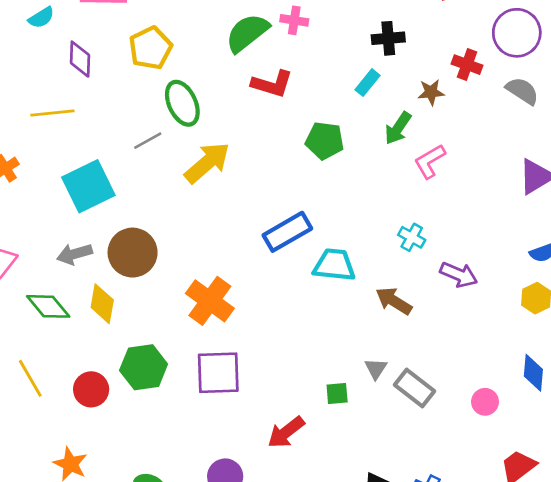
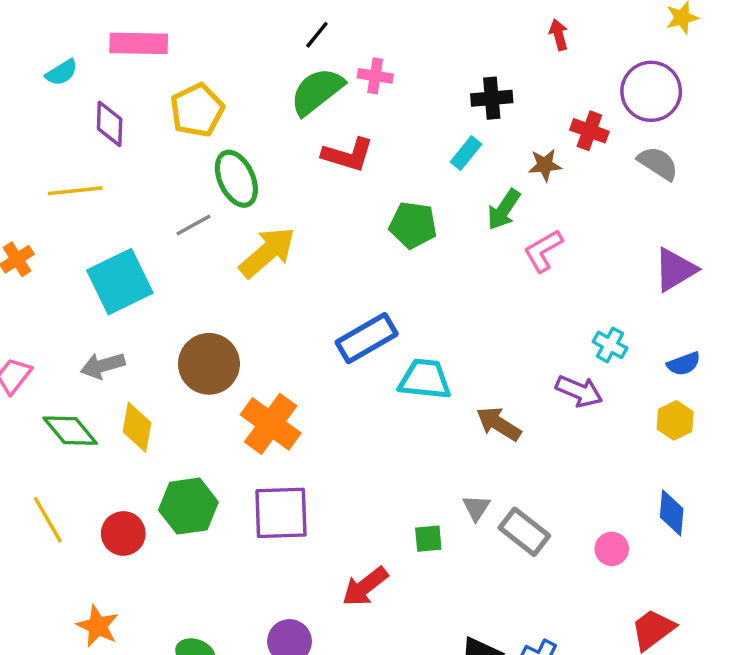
cyan cross: (412, 237) -> (610, 345), moved
brown circle: (133, 253) -> (209, 364), moved

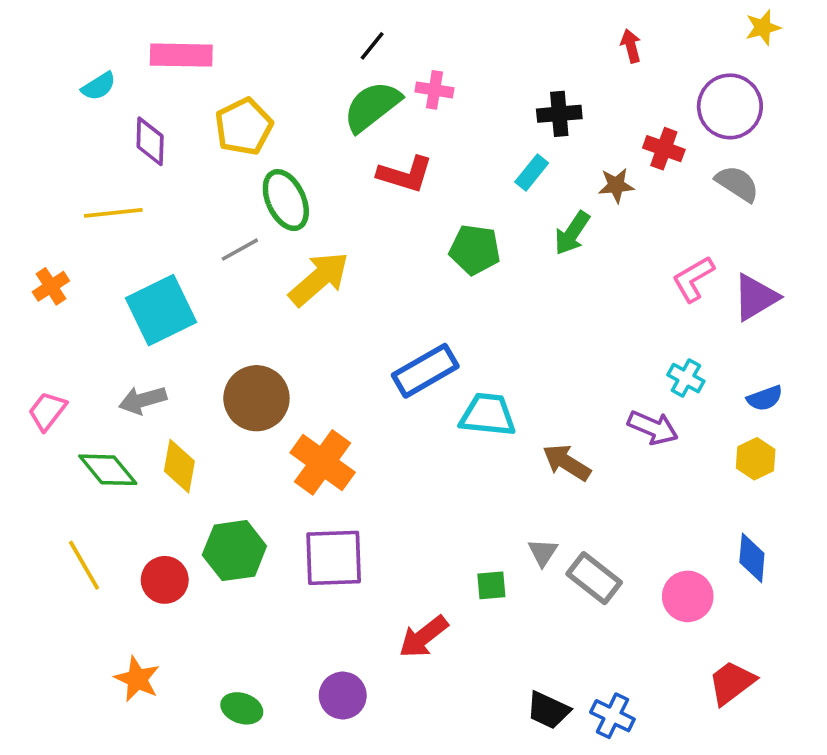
pink L-shape: (543, 251) -> (693, 279), moved
pink circle: (612, 549) -> (688, 596), size x1.4

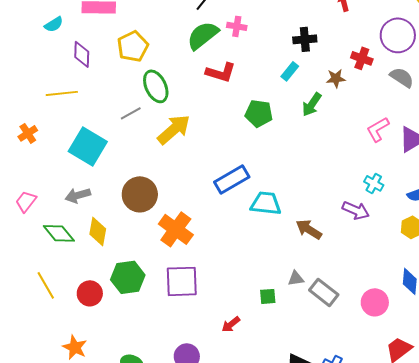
cyan square: (161, 310) -> (88, 146), turned -33
gray triangle: (543, 552) -> (296, 278), turned 48
red arrow: (423, 637) -> (231, 324), size x0.7

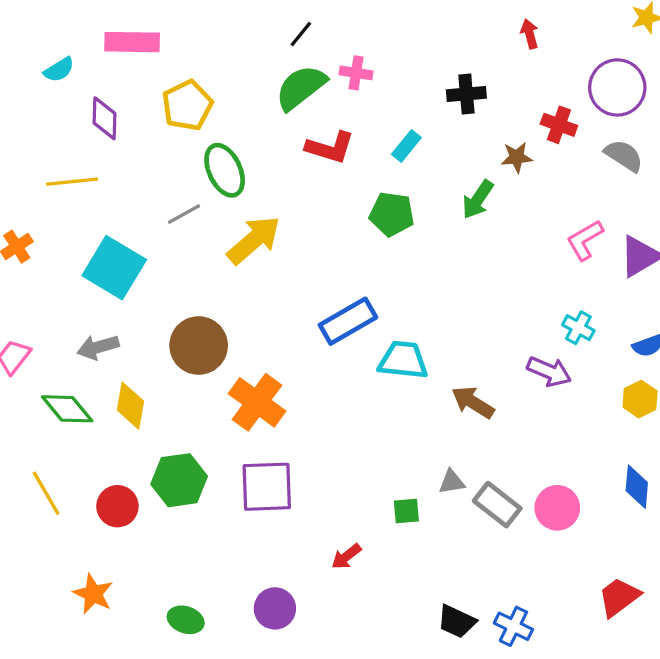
cyan rectangle: (290, 71) -> (406, 146), moved
pink circle: (375, 302) -> (557, 508), moved

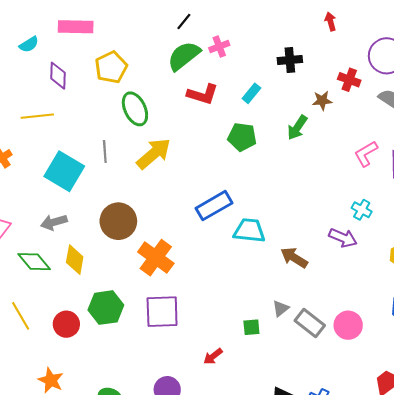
pink cross: (356, 73) -> (219, 46), turned -30
gray line: (184, 214) -> (105, 152), moved, turned -65
gray triangle: (452, 482) -> (281, 309), turned -30

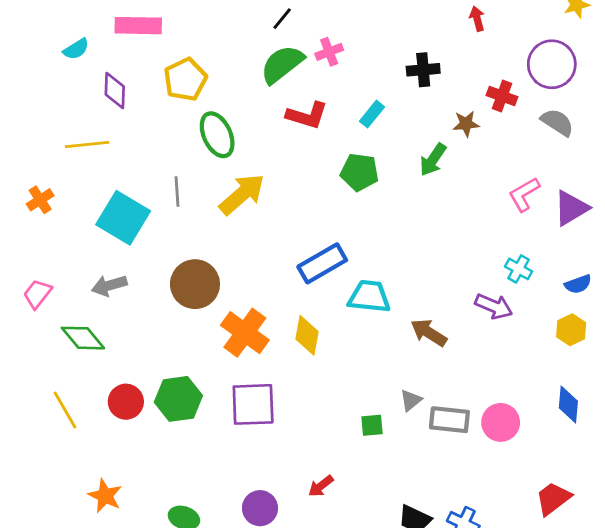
yellow diamond: (75, 260) -> (307, 335), moved
gray rectangle: (310, 323) -> (449, 420), turned -32
red circle: (66, 324) -> (126, 402), moved
red arrow: (213, 356) -> (321, 486), moved

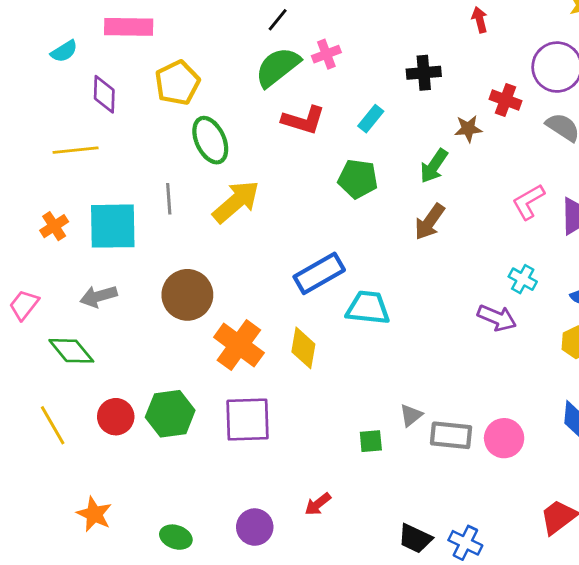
orange cross: (40, 200) -> (54, 226), moved
cyan square: (123, 218) -> (113, 226), turned -32
brown arrow: (429, 333) -> (430, 222), moved, turned -87

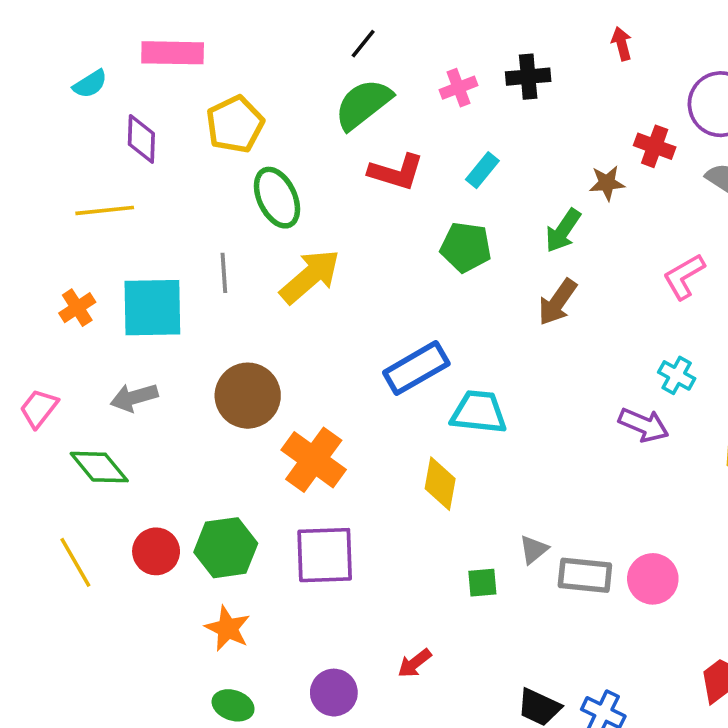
pink cross: (326, 54) -> (458, 88), moved
black cross: (424, 73) -> (528, 77), moved
yellow diamond: (303, 348) -> (440, 484), moved
orange star: (94, 514) -> (228, 628), moved

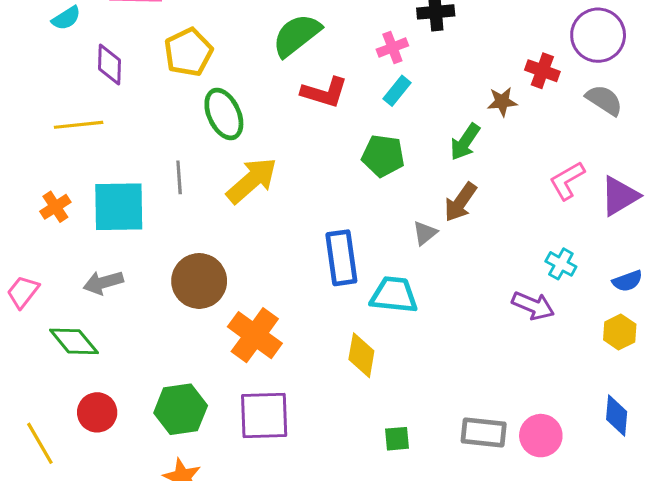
pink cross: (458, 88) -> (392, 48), moved
blue rectangle: (416, 368) -> (341, 258), turned -68
gray triangle: (534, 550) -> (425, 233), moved
red circle: (156, 551) -> (97, 412), moved
yellow line: (75, 562) -> (40, 443), moved

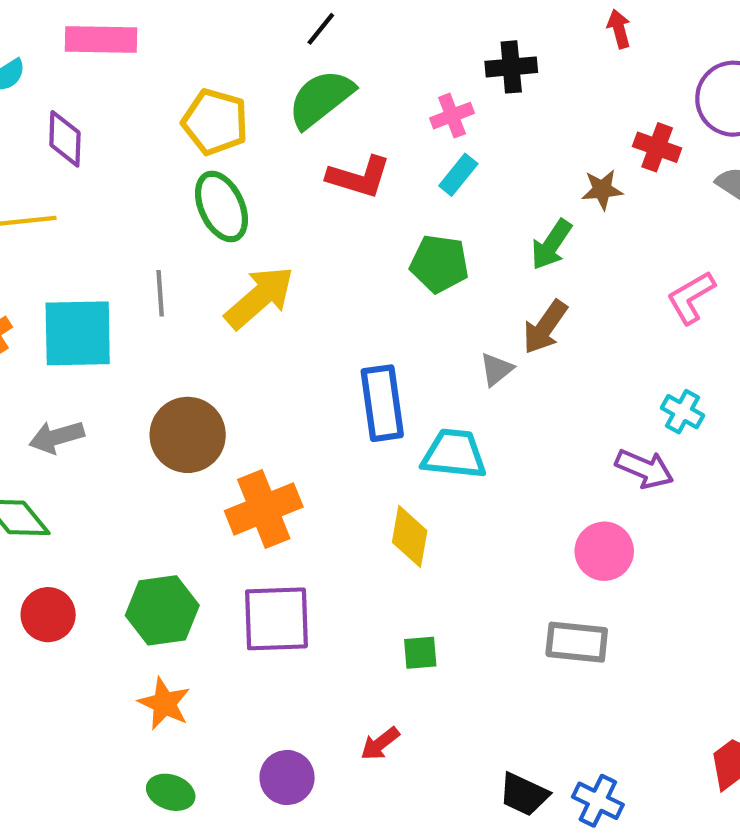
yellow pentagon: (188, 52) -> (215, 122), moved, turned -30
orange cross: (255, 335) -> (264, 509), turned 32
pink circle: (541, 436) -> (604, 551), moved
green square: (397, 439) -> (420, 653), moved

